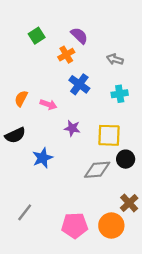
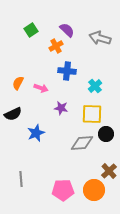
gray arrow: (115, 59) -> (100, 38), moved, size x1.5
blue cross: (79, 84) -> (67, 71), turned -30
cyan cross: (120, 94) -> (95, 86), moved, turned -32
gray line: (25, 212) -> (21, 179), turned -42

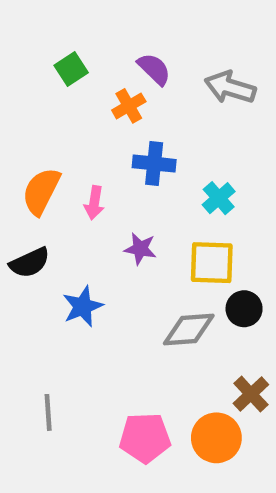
orange semicircle: (18, 83) -> (41, 191), size x1.5
pink arrow: (41, 88) -> (94, 203), turned 80

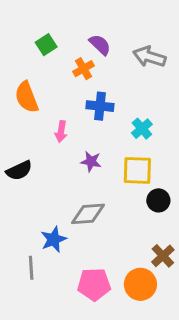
orange semicircle: (41, 191) -> (27, 97), moved, turned -48
blue star: (83, 306) -> (54, 239), moved
gray diamond: (189, 329) -> (88, 214), moved

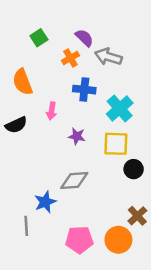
gray arrow: (149, 57) -> (108, 57), moved
cyan cross: (142, 129) -> (120, 108), size x1.5
black semicircle: (19, 170) -> (16, 125), moved

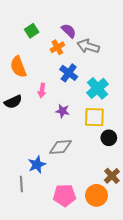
blue cross: (84, 90) -> (69, 73), turned 30

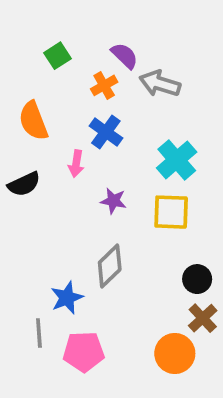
blue cross: (69, 73) -> (106, 132), moved
black circle: (109, 138) -> (197, 279), moved
gray diamond: (60, 147) -> (110, 266), turned -40
pink pentagon: (65, 195) -> (84, 352), moved

